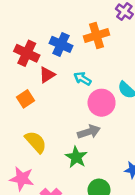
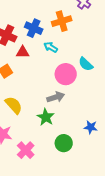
red triangle: (47, 75) -> (23, 52), turned 32
cyan arrow: (83, 79) -> (51, 47), moved

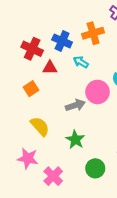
gray arrow: (56, 97) -> (75, 105), moved

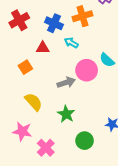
red cross: (32, 49) -> (19, 20), moved, turned 36

